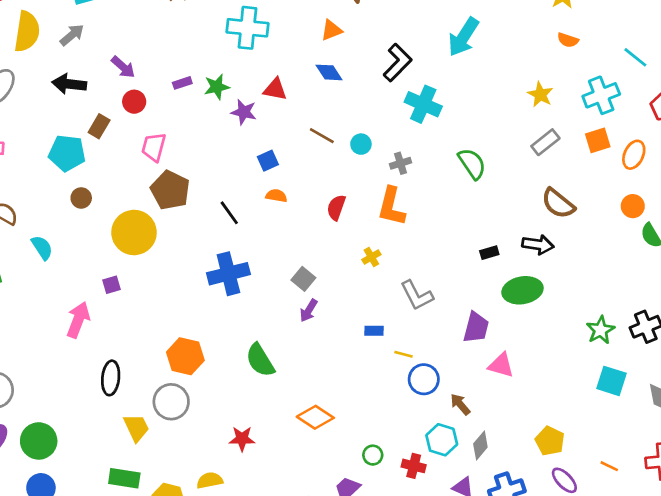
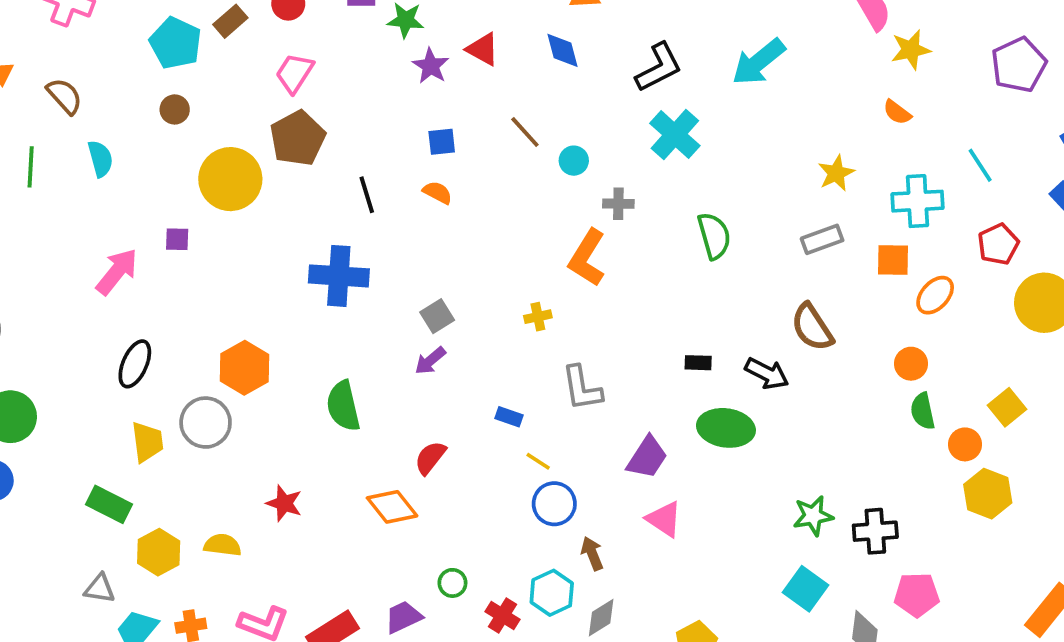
red semicircle: (336, 207) -> (430, 458), moved

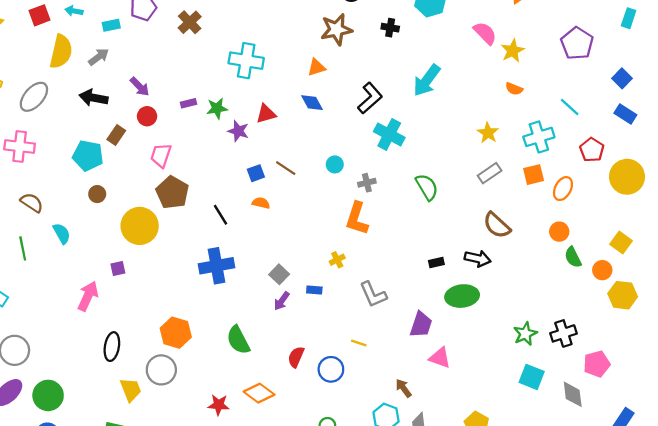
red triangle: (483, 49) -> (266, 114), turned -30
brown line: (525, 132) -> (286, 168), moved
blue rectangle: (509, 417) -> (314, 290), moved
blue circle: (554, 504) -> (331, 369), moved
orange diamond: (392, 507) -> (259, 393), moved

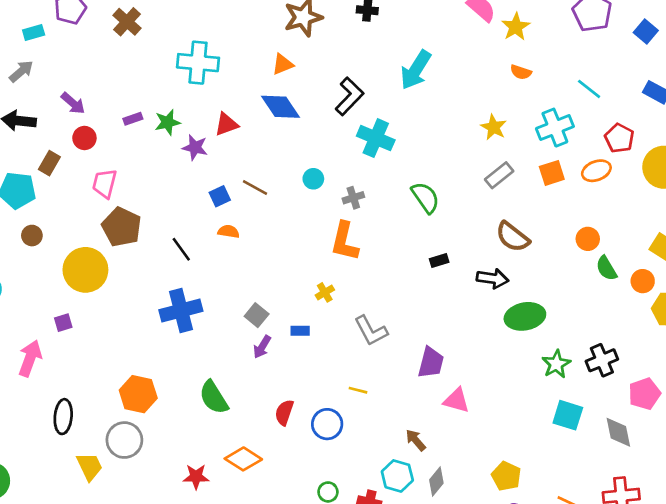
blue square: (622, 78) -> (646, 32), moved
blue diamond: (312, 103) -> (281, 107), size x1.4
orange ellipse: (563, 189) -> (596, 171), moved, turned 45
black rectangle: (436, 263) -> (439, 260), moved
green ellipse: (462, 296) -> (525, 316), moved

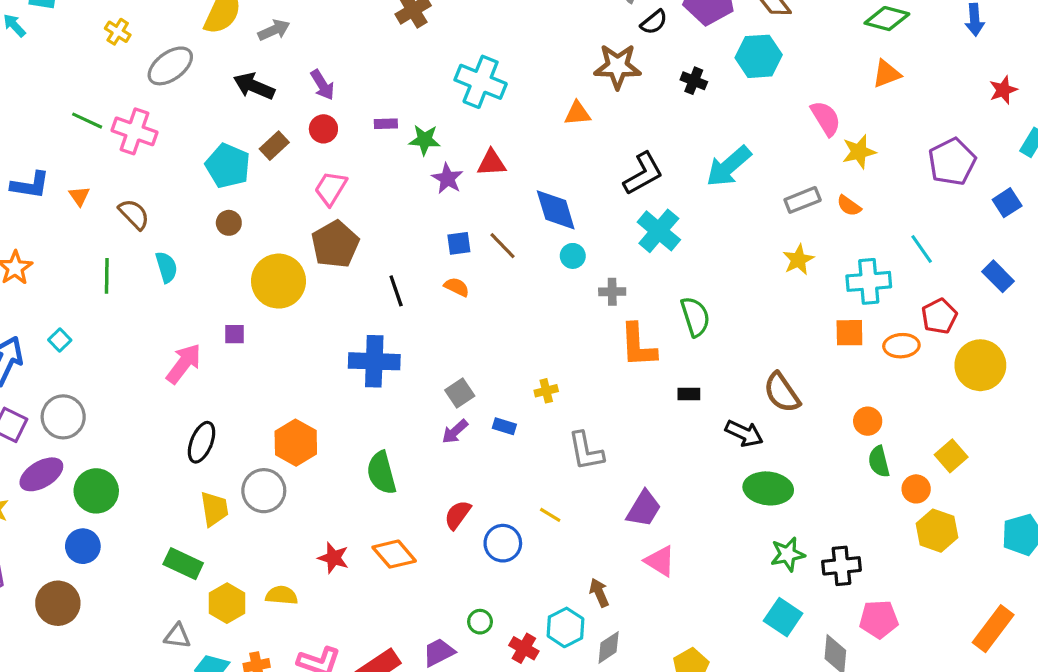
blue diamond: (281, 107) -> (556, 210), moved
gray rectangle: (499, 175) -> (803, 200), moved
orange L-shape: (345, 241) -> (638, 345), moved, turned -33

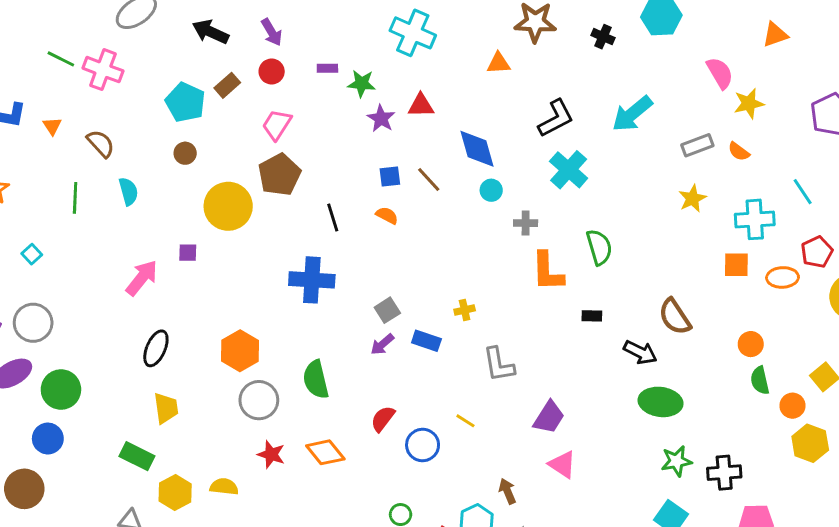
blue rectangle: (504, 426) -> (426, 341), size x1.4
gray circle: (264, 491) -> (259, 400), moved

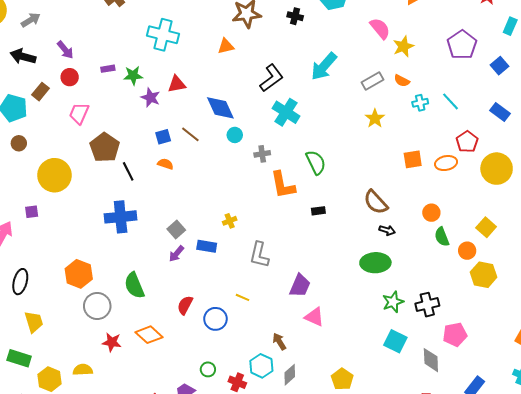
brown pentagon: (279, 175) -> (105, 147), moved
cyan cross: (755, 219) -> (420, 103), moved, size x0.6
black arrow: (640, 352) -> (387, 230), moved, size x0.7
gray L-shape: (499, 365) -> (259, 255), turned 32

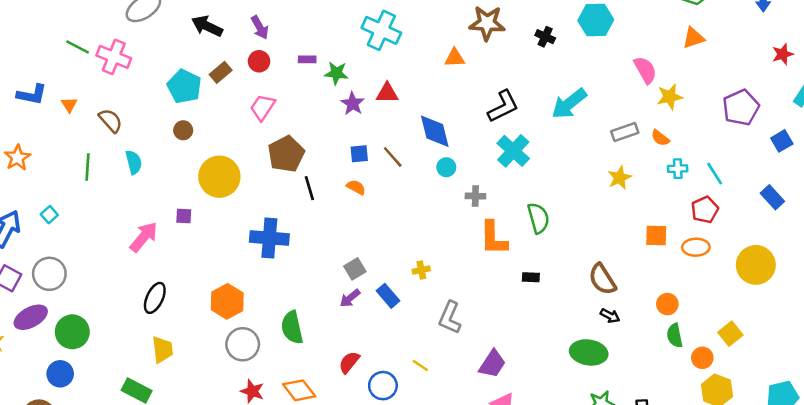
red pentagon: (467, 142) -> (705, 210), moved
blue cross: (121, 217) -> (269, 238), moved
blue rectangle: (207, 246) -> (388, 296), turned 30

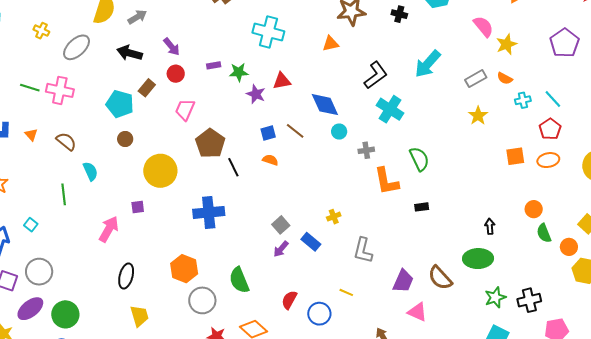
green line: (88, 167) -> (64, 194), moved
brown semicircle: (602, 279) -> (440, 278), moved
black arrow: (610, 316) -> (490, 226), turned -112

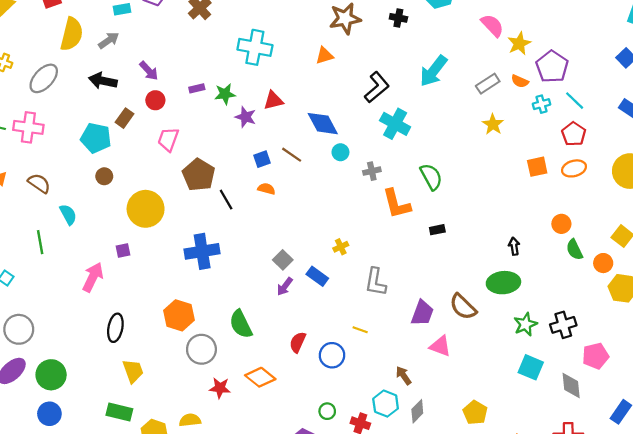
purple pentagon: (565, 43) -> (552, 67), moved

